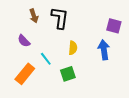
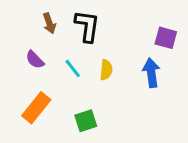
cyan line: (46, 59) -> (73, 68), moved
green square: (68, 74) -> (86, 121), moved

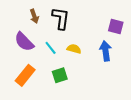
purple semicircle: (35, 60) -> (24, 42), size x1.5
yellow semicircle: (106, 70) -> (74, 49), turned -80
green square: (86, 121) -> (60, 75), moved

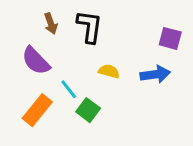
cyan line: (51, 48) -> (69, 89), moved
blue arrow: (106, 51) -> (155, 74), turned 90
green square: (60, 75) -> (88, 110), turned -35

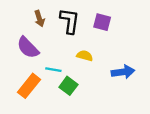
purple square: (170, 38) -> (102, 22), moved
blue arrow: (155, 74) -> (123, 72), moved
cyan line: (69, 89) -> (53, 70), turned -42

